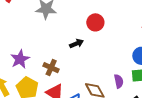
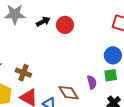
black arrow: (77, 44) -> (43, 22), moved

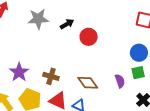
red circle: (65, 25) -> (89, 37), moved
brown diamond: (69, 93) -> (88, 83), moved

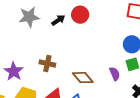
red circle: (89, 37) -> (80, 15), moved
brown cross: (51, 76) -> (47, 64), moved

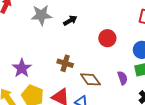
red circle: (80, 15) -> (107, 38), moved
brown cross: (47, 64) -> (65, 63), moved

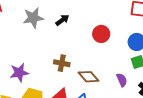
purple star: (22, 68) -> (19, 73), turned 30
purple semicircle: (123, 78) -> (122, 80), moved

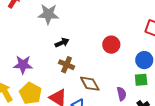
black arrow: (62, 20) -> (62, 43), moved

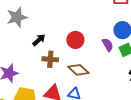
red circle: (111, 45) -> (75, 40), moved
purple semicircle: (122, 94) -> (108, 45), moved

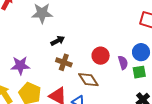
red circle: (75, 40) -> (101, 56), moved

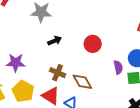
red circle: (101, 56) -> (93, 44), moved
brown cross: (64, 62) -> (58, 73), moved

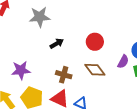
purple semicircle: (118, 67) -> (123, 62), turned 48
brown diamond: (82, 82) -> (95, 70), moved

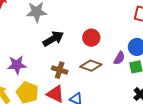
black arrow: (57, 43) -> (53, 39), size x1.5
brown diamond: (95, 70) -> (91, 66), turned -35

